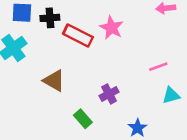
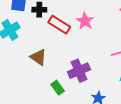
purple cross: (109, 94) -> (79, 71), size x1.5

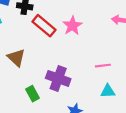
purple cross: (79, 71) -> (58, 78), turned 35

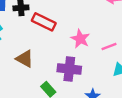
pink star: (72, 26) -> (80, 39), moved

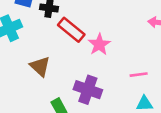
pink star: (80, 39) -> (99, 44), moved

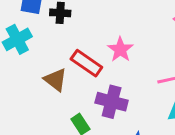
red rectangle: (71, 30) -> (86, 63), moved

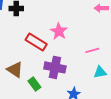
brown triangle: (55, 80) -> (15, 70), moved

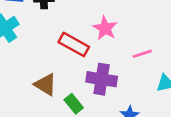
pink line: (92, 50) -> (142, 54), moved

